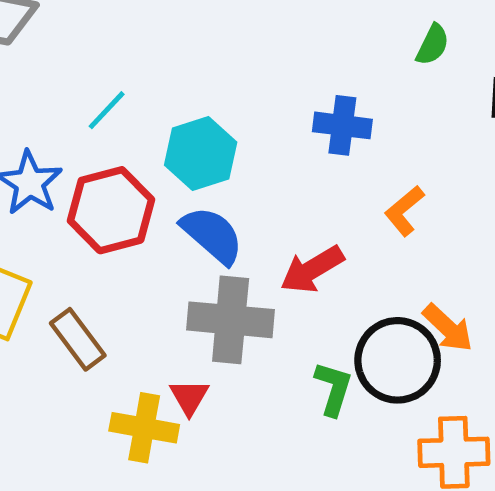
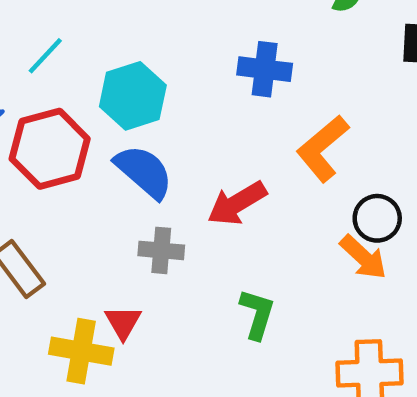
orange L-shape: (404, 211) -> (323, 148), size x1.4
gray cross: (231, 320) -> (161, 250), size x0.6
black circle: (398, 360) -> (377, 218), moved, size x0.6

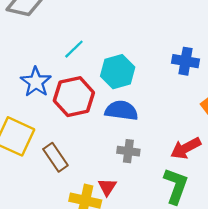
blue semicircle: (144, 172) -> (121, 111), turned -36
red arrow: (237, 203) -> (186, 148), moved
green L-shape: (257, 314) -> (176, 186), size x1.4

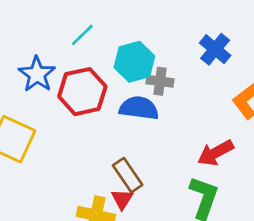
blue cross: (186, 61) -> (215, 49), turned 30
gray cross: (128, 151) -> (160, 81), moved
brown rectangle: (55, 157) -> (128, 175), moved

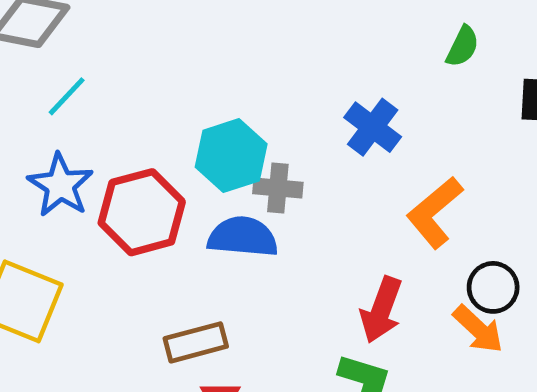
cyan line: (82, 35) -> (67, 96), moved
red arrow: (216, 153) -> (381, 310), turned -39
brown rectangle: (128, 175) -> (196, 342), moved, turned -68

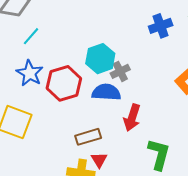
blue cross: (373, 127) -> (161, 26), moved, turned 35
gray cross: (278, 188) -> (120, 71), turned -30
red arrow: (381, 310) -> (132, 118), moved

